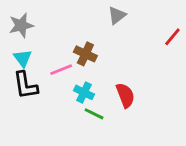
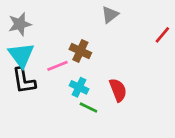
cyan triangle: (23, 58) -> (21, 55), size x1.5

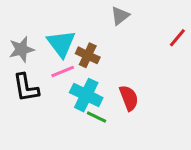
gray star: (20, 24) -> (22, 49), moved
cyan triangle: (21, 55) -> (61, 44), moved
cyan cross: (79, 87) -> (86, 95), size x1.5

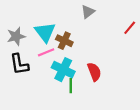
green line: (96, 117) -> (71, 86), turned 64

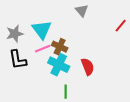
gray triangle: (88, 12) -> (82, 11), turned -32
brown cross: (64, 41) -> (60, 47), moved
green line: (71, 86) -> (66, 92), moved

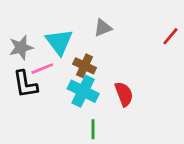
gray triangle: (82, 11) -> (103, 28), moved, turned 48
pink line: (43, 49) -> (42, 69), moved

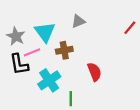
gray star: (21, 48) -> (16, 36), turned -30
brown cross: (85, 66) -> (64, 50), turned -35
cyan cross: (83, 91) -> (49, 80), moved, turned 30

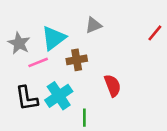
cyan triangle: (45, 32) -> (54, 38), turned 30
black L-shape: (19, 64) -> (27, 98), moved

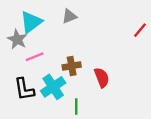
gray triangle: (93, 25) -> (69, 16), moved
cyan triangle: (54, 38) -> (31, 22), moved
brown cross: (77, 60) -> (72, 66), moved

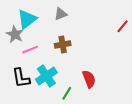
brown cross: (72, 66) -> (63, 44), moved
red semicircle: (102, 78) -> (89, 79), moved
green line: (76, 107) -> (67, 93), turned 32

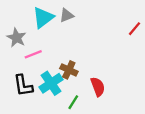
cyan triangle: (27, 19) -> (43, 18), moved
brown cross: (63, 44) -> (69, 70), moved, turned 35

